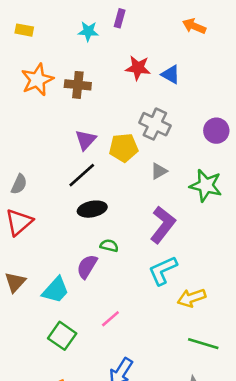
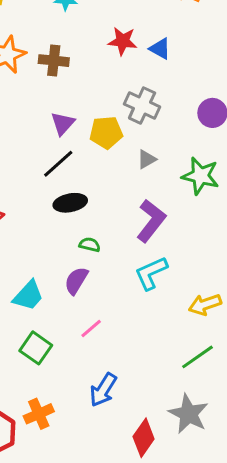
purple semicircle: (87, 267) -> (76, 281), moved
yellow arrow: (191, 298) -> (205, 305), moved
green line: (203, 344) -> (197, 357), turned -52

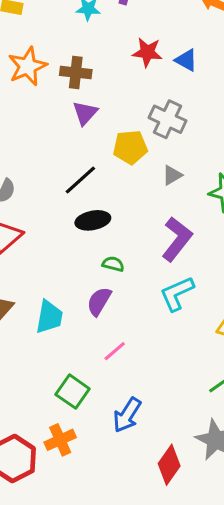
purple triangle: (63, 123) -> (85, 113), moved
cyan trapezoid: (28, 296) -> (49, 317), turned -32
green square: (36, 348) -> (73, 392), moved

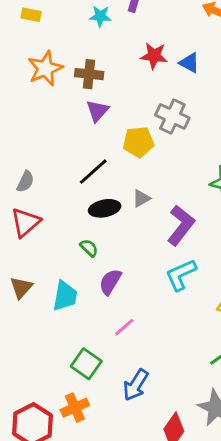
gray triangle: (172, 175) -> (141, 198), moved
green semicircle: (113, 264) -> (89, 248), moved, turned 30

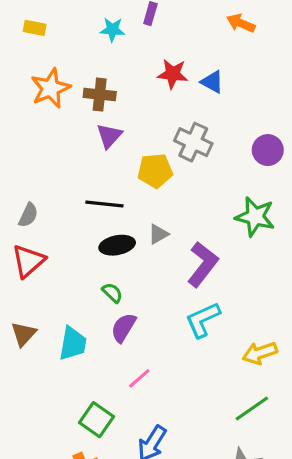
black line: (93, 172) -> (104, 204), turned 48
green semicircle: (89, 248) -> (112, 293), moved

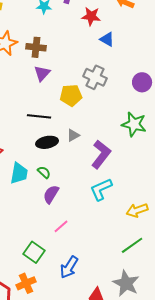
red star: (173, 74) -> (91, 16), moved
cyan trapezoid: (73, 343) -> (19, 173), moved

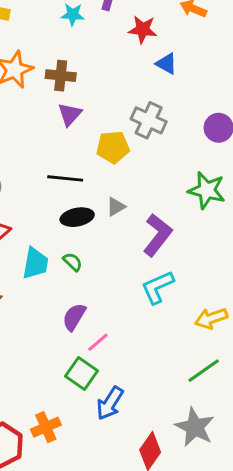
purple semicircle: (51, 194) -> (74, 317), moved
green square: (34, 252) -> (82, 374), moved

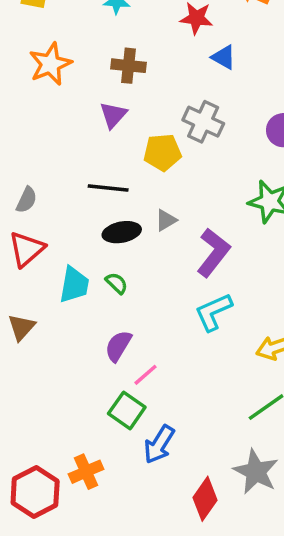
brown cross: (61, 76) -> (128, 66), moved

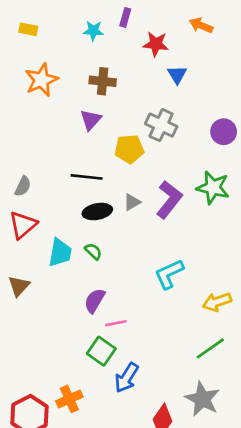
blue triangle: (224, 57) -> (177, 75), turned 30
purple L-shape: (213, 253) -> (169, 200), moved
pink line: (145, 375) -> (116, 323), turned 30

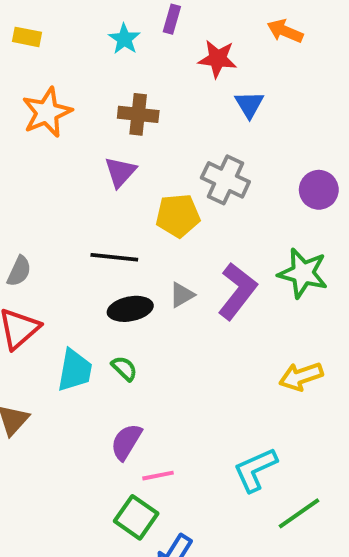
cyan star: (93, 31) -> (124, 39), turned 30
cyan L-shape: (169, 274) -> (255, 470), moved
yellow arrow: (217, 302) -> (301, 376), moved

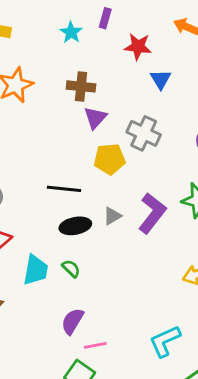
purple triangle: (120, 172) -> (95, 118), moved

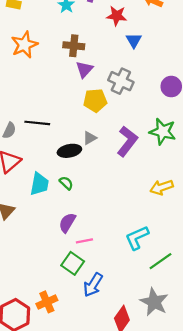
black line: (64, 189) -> (37, 123), moved
gray triangle: (112, 216) -> (90, 138), moved

